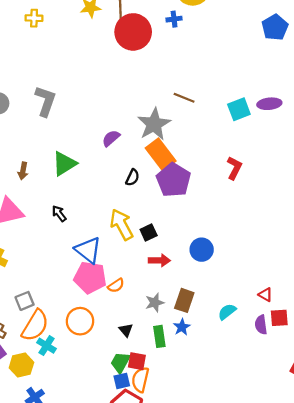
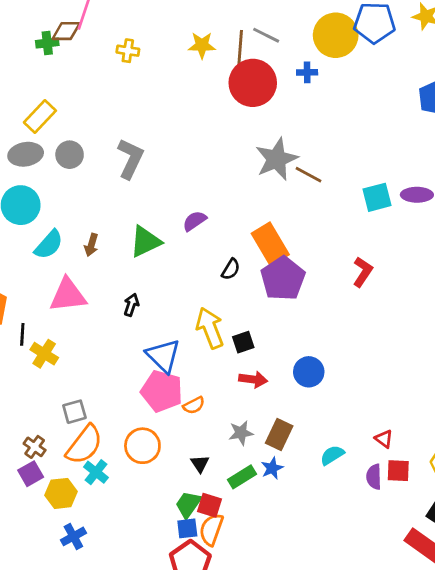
gray star: (154, 124) -> (277, 159), moved
purple semicircle: (111, 138) -> (194, 221), moved
black arrow: (59, 214) -> (131, 305), turned 49
green rectangle: (159, 336) -> (242, 477), turned 60

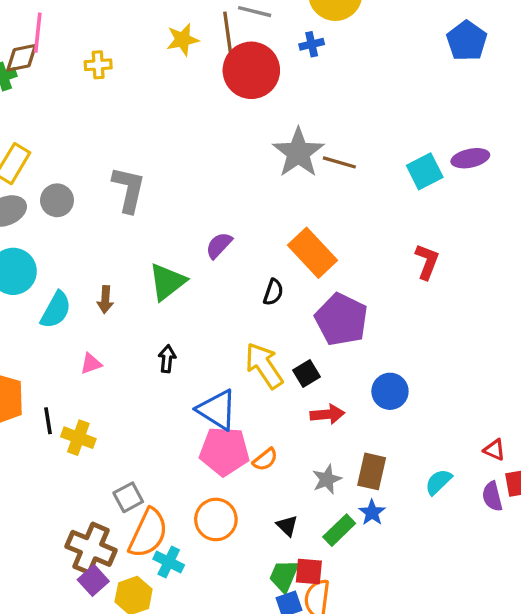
purple pentagon: (283, 279) -> (341, 319), moved
pink triangle: (68, 295) -> (91, 364), size x0.5
brown cross: (35, 447) -> (91, 548), size x1.8

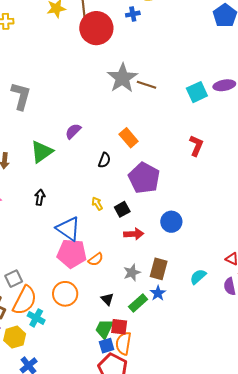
orange rectangle: (313, 253) -> (129, 138), size x0.7
yellow arrow: (264, 366) -> (97, 204), size x0.5

